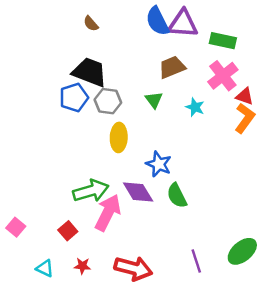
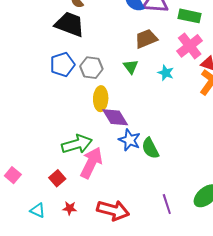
black trapezoid: (90, 72) -> (70, 24), moved
blue star: (159, 164) -> (130, 140), moved
purple diamond: (138, 192) -> (115, 117), moved

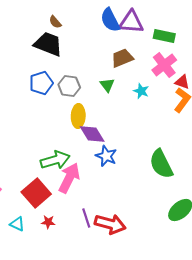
green semicircle: (150, 148) -> (161, 164), moved, size x1.4
red square: (57, 178) -> (36, 193), size x1.8
purple line: (167, 204) -> (86, 218), moved
red arrow: (113, 210) -> (110, 224), moved

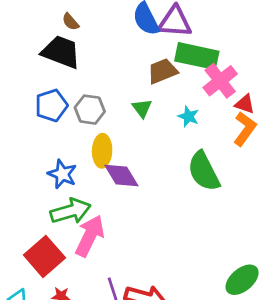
green rectangle: (164, 36) -> (197, 56), moved, size x1.4
blue star: (106, 156) -> (62, 174), moved
green semicircle: (161, 164) -> (204, 171), moved

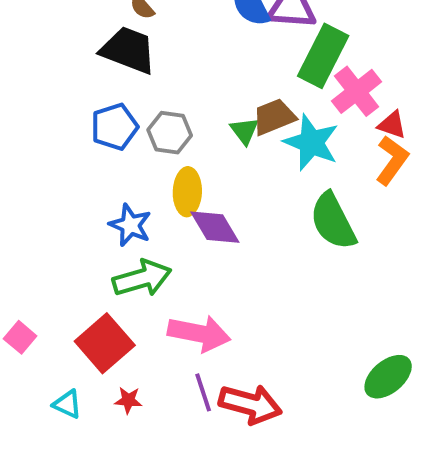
green rectangle: (197, 56) -> (323, 56), turned -75
brown trapezoid: (162, 71) -> (274, 117), moved
cyan star: (189, 116) -> (311, 143), size x1.8
pink arrow: (90, 236) -> (199, 333), moved, turned 75

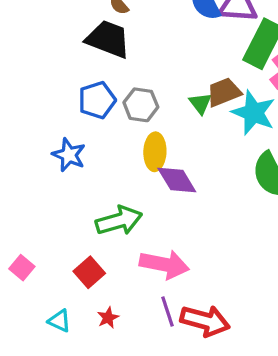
blue star: (130, 225) -> (69, 155), moved
red square: (105, 343) -> (89, 272), size x0.7
red star: (128, 400) -> (108, 318), turned -30

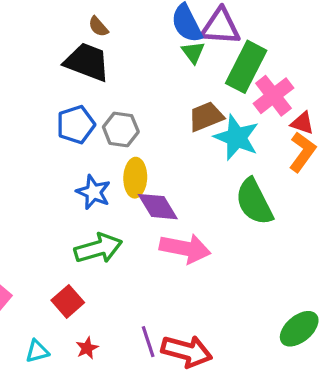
green triangle: (200, 103) -> (193, 52), moved
blue star: (69, 155) -> (93, 192), moved
pink arrow: (164, 264) -> (185, 248), moved
cyan triangle: (59, 321) -> (37, 351), turned -40

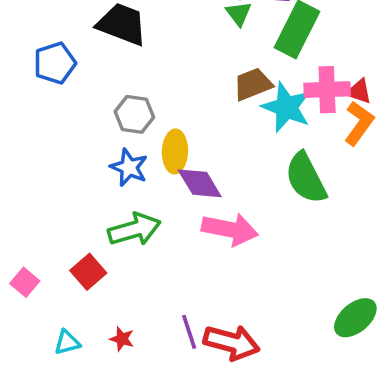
pink cross: (273, 96) -> (327, 90), moved, turned 36
blue pentagon: (76, 125) -> (55, 63), moved
gray hexagon: (121, 129) -> (134, 114), moved
red square: (68, 301) -> (88, 272), moved
red star: (87, 348) -> (122, 339), turned -30

